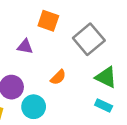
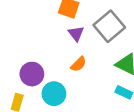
purple triangle: (25, 47) -> (76, 34), moved, turned 42

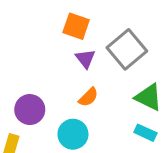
cyan circle: (54, 94) -> (73, 134), moved

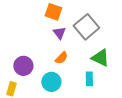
cyan rectangle: (145, 133) -> (89, 79), moved, turned 64

